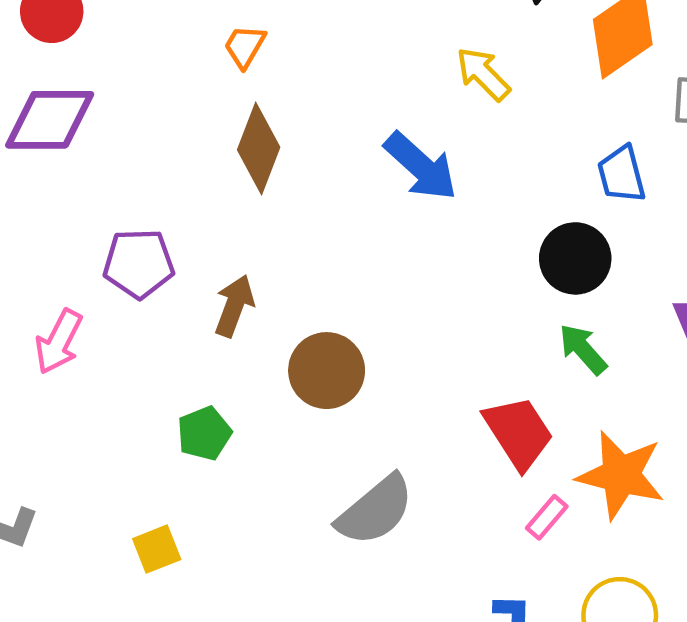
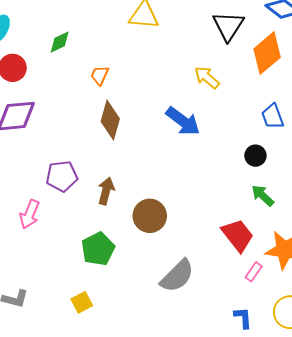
black circle: (575, 258) -> (255, 156), size x0.7
green pentagon: (204, 433) -> (98, 249), size x1.4

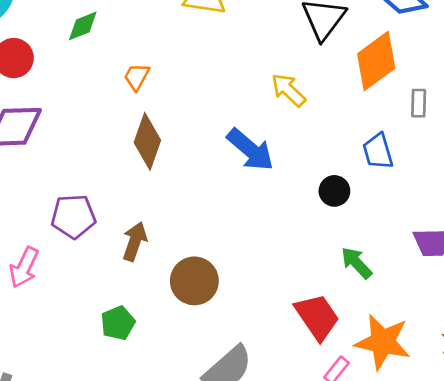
black circle: (255, 156) -> (334, 191), moved
green pentagon: (98, 249) -> (118, 323), size x0.7

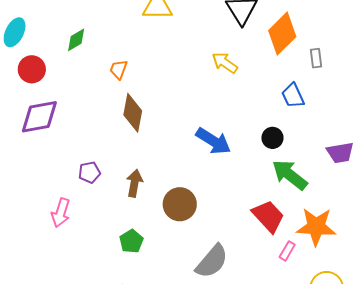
blue arrow: (250, 150) -> (213, 141), moved
black circle: (334, 191) -> (272, 138), moved
purple pentagon: (73, 216) -> (89, 172), size x0.7
green arrow: (356, 263) -> (290, 175), size x1.5

